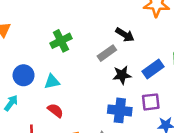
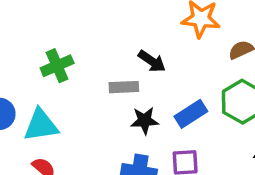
gray rectangle: (107, 53) -> (124, 87), turned 30
cyan triangle: (52, 82) -> (41, 125), size x1.5

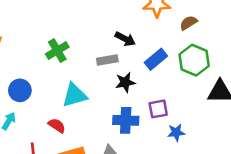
blue rectangle: (191, 114) -> (156, 59), moved
cyan triangle: (41, 125) -> (75, 95), moved

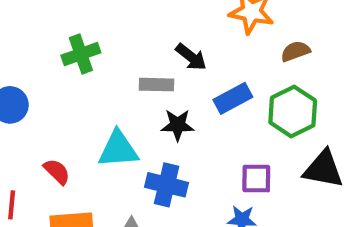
cyan triangle: (75, 95) -> (118, 149), moved
purple square: (158, 109) -> (256, 179), moved

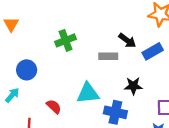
blue rectangle: (233, 98) -> (153, 51), moved
black star: (178, 125) -> (133, 86), moved

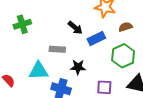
gray rectangle: (108, 56) -> (57, 49), moved

